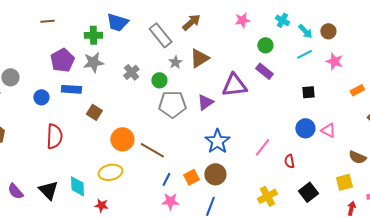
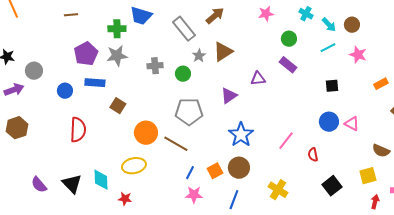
gray cross: (131, 72) -> (155, 66), turned 35
purple triangle: (234, 85) -> (258, 79), size x0.6
gray pentagon: (172, 104) -> (189, 112), moved
yellow cross: (267, 196) -> (278, 190), moved, turned -30

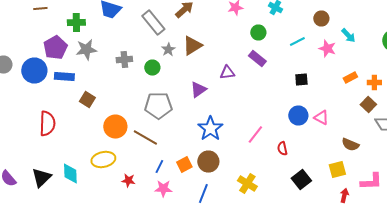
cyan arrow: (329, 25) -> (348, 36), moved
green cross: (117, 29) -> (76, 22), moved
blue circle: (65, 91) -> (34, 70), moved, size x1.6
black triangle: (72, 184) -> (41, 178), turned 30
red star: (125, 199) -> (128, 180), moved

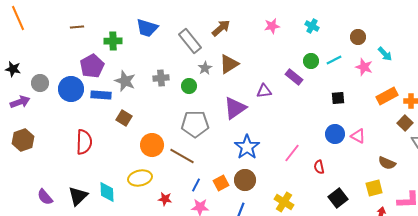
green circle: (258, 32) -> (311, 61), moved
gray star: (86, 50) -> (125, 81), moved, turned 30
orange rectangle: (350, 78) -> (387, 96), size x1.5
purple triangle: (198, 90) -> (235, 108), size x1.4

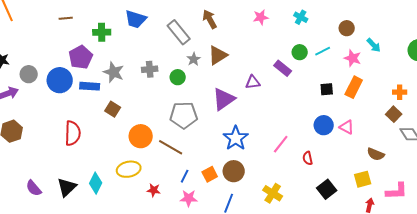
brown arrow: (221, 28) -> (210, 19), turned -78
orange rectangle: (387, 96) -> (354, 87), moved, turned -35
cyan diamond: (107, 192) -> (96, 183), turned 30

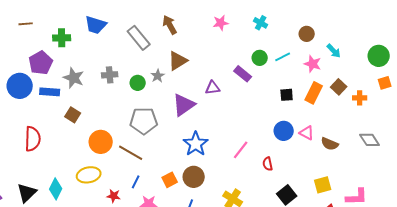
gray star: (194, 59) -> (158, 76), moved
brown square: (394, 114) -> (339, 87), moved
brown semicircle: (376, 154) -> (330, 144), moved
blue line: (185, 176) -> (136, 182), moved

